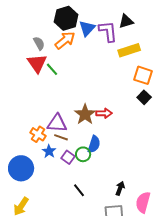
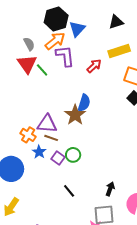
purple L-shape: (108, 31) -> (65, 56), moved
red arrow: (104, 113) -> (94, 66), moved, turned -42
blue semicircle: (94, 144) -> (84, 103), moved

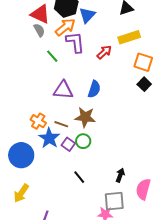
red triangle: (27, 64) -> (40, 14), moved, turned -30
brown star: (75, 115) -> (85, 117), moved, turned -30
purple triangle: (47, 124) -> (63, 90), moved
blue star: (39, 152) -> (49, 138), size x1.5

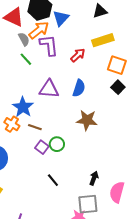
gray semicircle: (39, 30) -> (24, 39), moved
blue semicircle: (94, 89) -> (79, 88), moved
purple triangle: (63, 90) -> (49, 89), moved
brown star: (85, 117) -> (87, 120), moved
blue star: (49, 138) -> (23, 107), moved

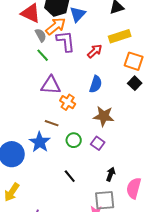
purple triangle: (49, 89) -> (51, 85), moved
blue star: (23, 107) -> (40, 142), moved
orange cross: (12, 124) -> (68, 102), moved
purple square: (42, 147) -> (98, 143), moved

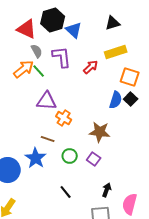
blue triangle: (78, 14) -> (74, 30), turned -30
orange arrow: (56, 26) -> (24, 69), moved
blue semicircle: (96, 84) -> (116, 100), moved

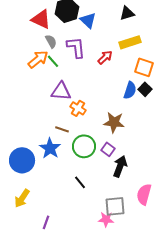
green circle: (70, 156) -> (84, 146), size x1.5
black arrow: (107, 190) -> (120, 166), moved, size x1.5

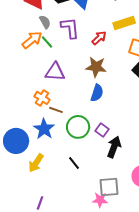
blue semicircle: (130, 90) -> (97, 93), moved
orange cross: (78, 108) -> (42, 98), moved
brown star: (114, 122) -> (96, 67), moved
yellow arrow: (22, 198) -> (36, 163), moved

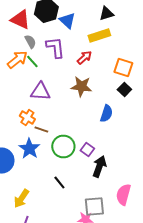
yellow rectangle: (124, 23) -> (99, 36), moved
blue semicircle: (97, 93) -> (106, 114), moved
yellow arrow: (36, 163) -> (21, 198), moved

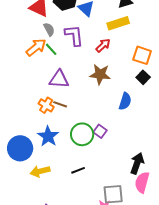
brown line: (41, 130) -> (60, 104), moved
purple square: (87, 150) -> (100, 131), moved
black arrow: (99, 166) -> (137, 163), moved
black line: (59, 182) -> (78, 170), turned -72
yellow arrow: (21, 198) -> (40, 171), moved, turned 42

